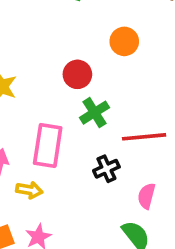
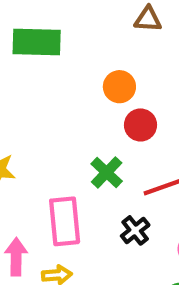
red circle: (77, 74) -> (140, 125), moved

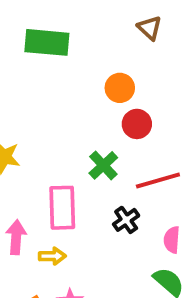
brown triangle: (148, 19) -> (150, 28), turned 36

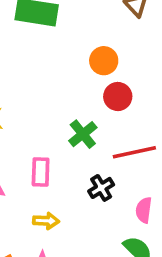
pink rectangle: (62, 208) -> (41, 172), size x0.7
yellow arrow: (52, 256) -> (46, 221), moved

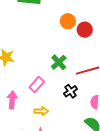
red circle: (118, 97) -> (85, 30), moved
pink rectangle: (41, 172) -> (37, 84), turned 42

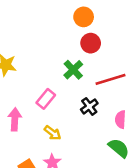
red circle: (85, 30) -> (91, 43), moved
yellow arrow: (41, 111) -> (52, 133), turned 40

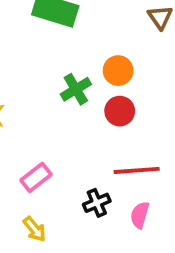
green cross: (73, 70) -> (76, 89), moved
pink semicircle: (120, 119) -> (140, 215), moved

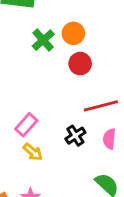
green cross: (76, 89) -> (43, 40), moved
yellow arrow: (34, 229) -> (33, 152), moved

